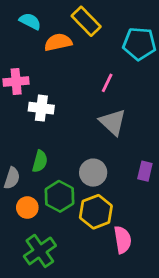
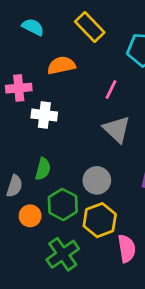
orange semicircle: (58, 42) -> (61, 65), moved
green cross: (40, 251) -> (63, 254), moved

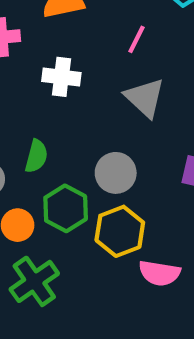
white cross: (44, 115) -> (61, 77), moved
pink semicircle: (127, 249) -> (159, 273), turned 108
green cross: (63, 254) -> (34, 281), moved

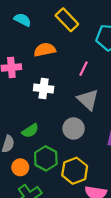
green semicircle: (36, 156) -> (30, 131), turned 42
gray circle: (116, 173) -> (74, 128), moved

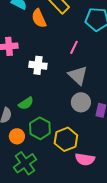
orange semicircle: (45, 50) -> (39, 18), moved, turned -102
gray circle: (74, 128) -> (81, 102), moved

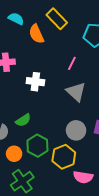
gray circle: (81, 102) -> (76, 130), moved

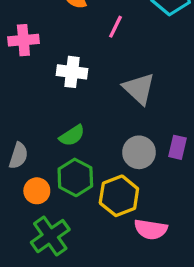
pink line: (72, 63) -> (116, 27), moved
green semicircle: (23, 120) -> (72, 136), moved

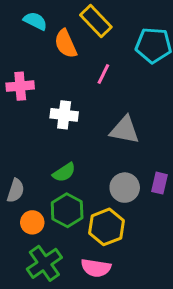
gray triangle: (139, 89) -> (125, 130), turned -32
pink semicircle: (151, 229) -> (96, 268), moved

